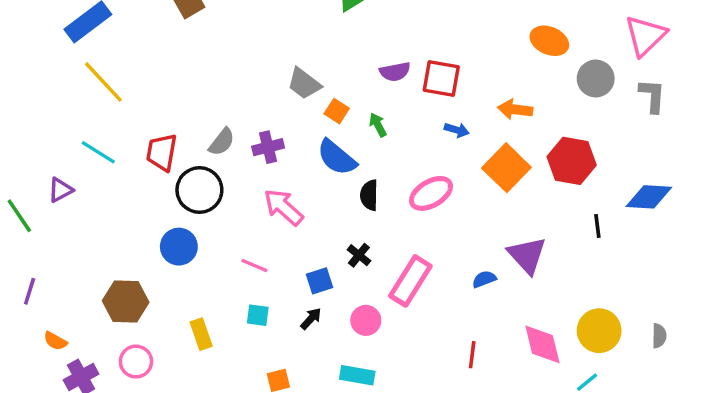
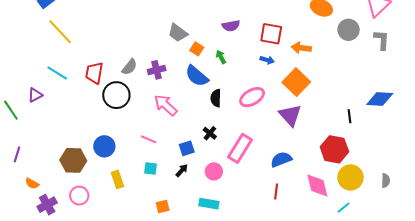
red square: (441, 79) -> (271, 34), moved
red hexagon: (572, 161) -> (334, 149), moved
blue circle: (179, 247) -> (104, 146), moved
purple triangle: (527, 255) -> (290, 115), moved
blue semicircle: (484, 279) -> (281, 159), moved, size x1.5

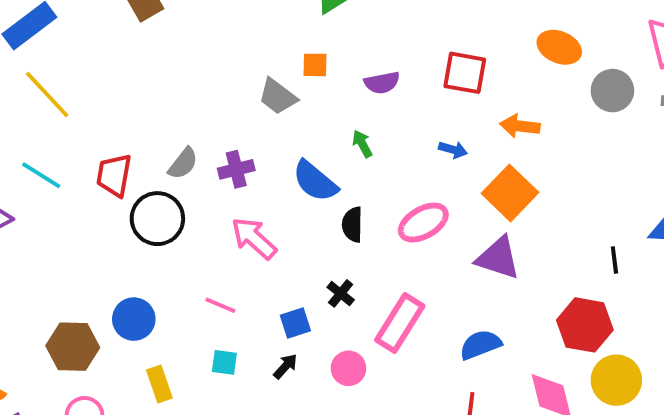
red square: (271, 34) -> (465, 73), moved
orange square: (197, 49) -> (315, 65), moved, turned -32
purple triangle: (290, 115) -> (498, 258), turned -30

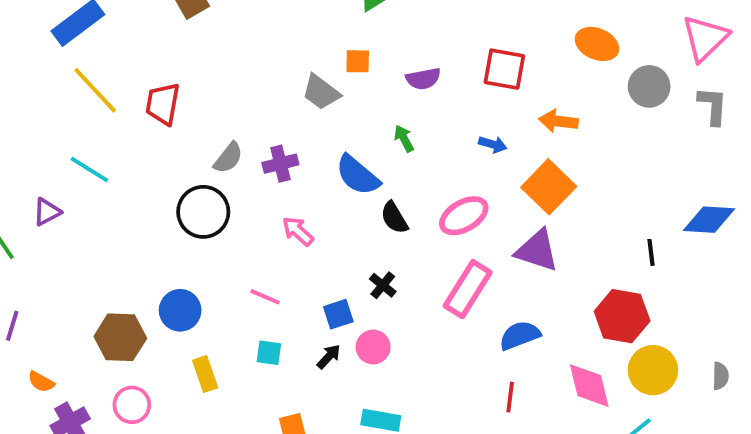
red trapezoid: (114, 175) -> (163, 104), moved
black semicircle: (352, 224) -> (394, 218), turned -32
pink arrow: (254, 238) -> (298, 231), size x0.7
pink rectangle: (400, 323) -> (468, 289), moved
pink circle: (348, 368) -> (373, 347), moved

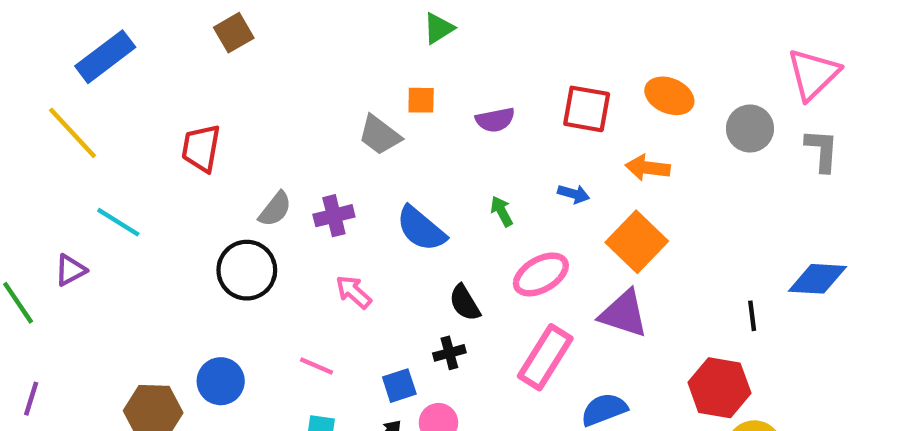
orange ellipse: (597, 44) -> (669, 96), moved
yellow line: (95, 90) -> (73, 133), moved
green arrow: (404, 139) -> (502, 211), moved
black semicircle: (394, 218) -> (465, 303), moved
black cross: (383, 285) -> (449, 353), turned 36

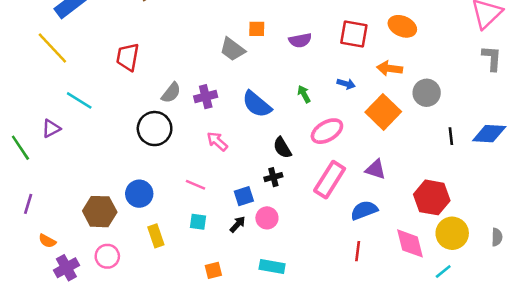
gray circle: (750, 129) -> (427, 93), moved
purple triangle: (624, 314) -> (376, 169), moved, size x0.7
black line: (752, 316) -> (451, 136), moved

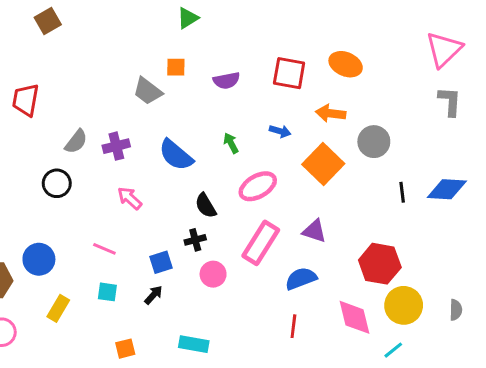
black circle: (155, 129) -> (57, 183), size x0.7
pink circle: (267, 218) -> (213, 274), moved
yellow rectangle: (156, 236) -> (58, 308), turned 50

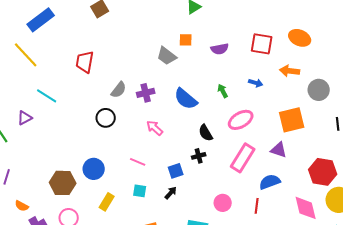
orange square: (323, 164) -> (292, 120), moved, turned 32
pink circle: (213, 274) -> (223, 203), moved
red line: (293, 326) -> (257, 206), moved

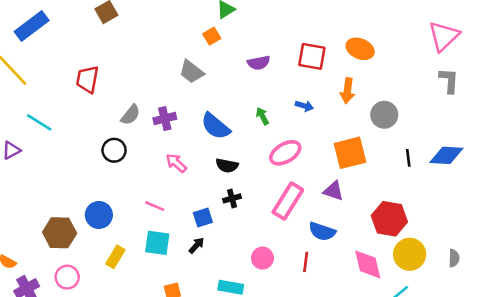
orange square: (186, 40) -> (212, 36), moved, turned -32
orange arrow: (290, 71) -> (347, 91), turned -90
black semicircle: (206, 133) -> (227, 165), moved, turned -48
blue semicircle: (270, 182) -> (322, 231), turned -140
cyan square: (140, 191) -> (157, 243), size x1.5

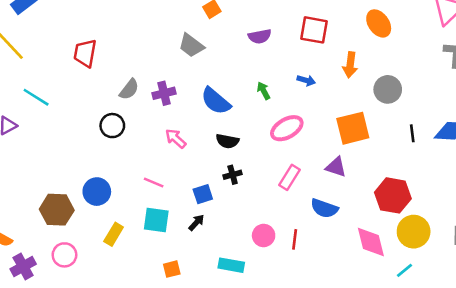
orange ellipse: (360, 49) -> (379, 23), moved, turned 32
pink rectangle: (288, 201) -> (289, 177), size x0.7
red line: (306, 262) -> (295, 239), moved

